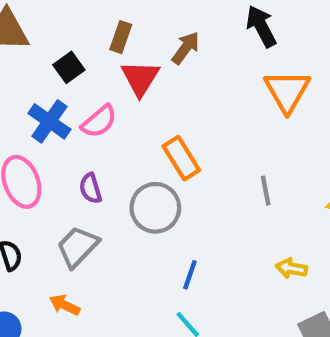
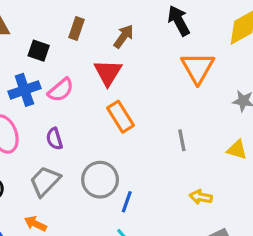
black square: (69, 67) -> (39, 51), turned -35
red triangle: (140, 78) -> (108, 73), moved
blue cross: (49, 121) -> (24, 90), turned 36
gray circle: (155, 208) -> (100, 180), moved

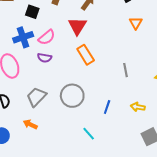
orange triangle: (198, 68) -> (136, 23), size x0.6
purple semicircle: (54, 139) -> (45, 58), moved, turned -64
blue line: (127, 202) -> (107, 107), moved

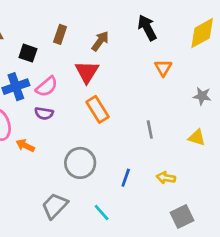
gray trapezoid: (36, 97) -> (55, 206), moved
orange arrow: (30, 124) -> (25, 146), moved

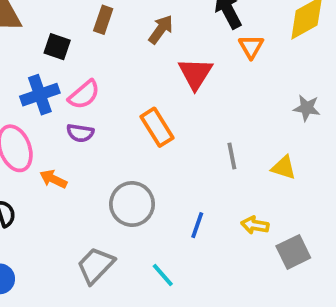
orange triangle: (163, 68) -> (251, 47), moved
red triangle: (87, 72) -> (195, 73), moved
yellow triangle: (197, 138) -> (284, 168), moved
gray square: (182, 217) -> (293, 252), moved

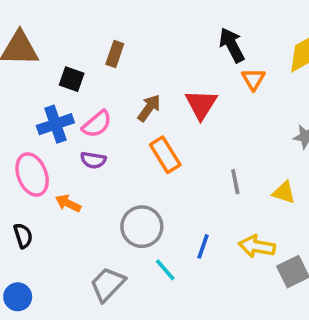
brown arrow: (161, 29) -> (149, 108), moved
yellow arrow: (255, 225) -> (257, 246), size x1.4
cyan line: (163, 275) -> (165, 270), moved

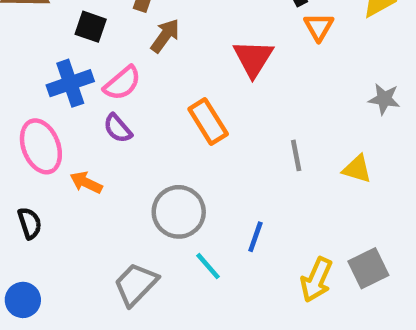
brown arrow: (149, 108) -> (165, 36), moved
purple semicircle: (93, 160) -> (118, 128), turned 40
yellow arrow: (257, 246) -> (316, 280), moved, turned -76

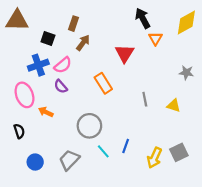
blue line: (255, 237) -> (126, 146), moved
blue circle: (23, 300) -> (35, 162), moved

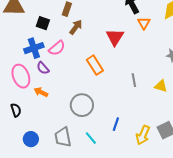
purple semicircle: (61, 86) -> (43, 68), moved
cyan line: (103, 151) -> (91, 138), moved
gray trapezoid: (69, 160) -> (63, 137), turned -55

